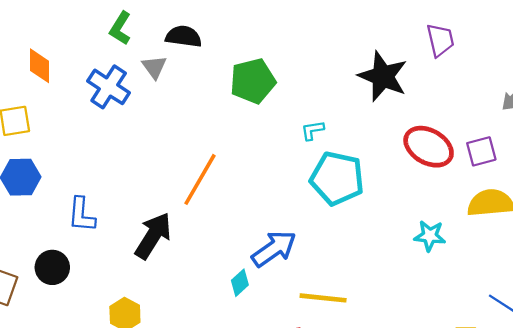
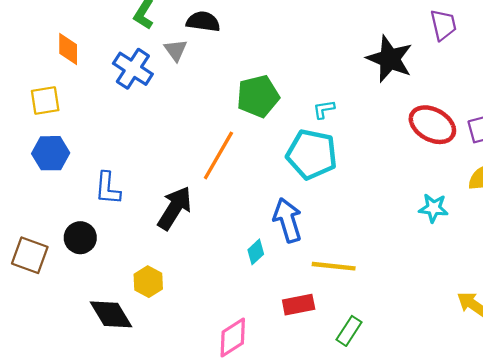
green pentagon: (253, 81) -> (258, 96), moved
cyan pentagon: (337, 178) -> (312, 154), moved
blue arrow: (274, 249) -> (288, 220), turned -72

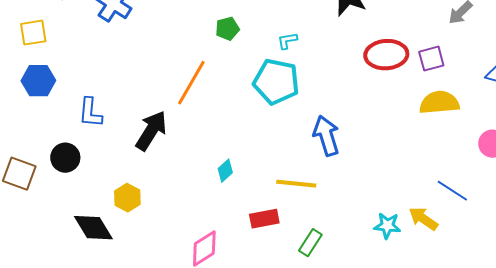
green pentagon: (258, 96) -> (227, 29), size x0.6
red ellipse: (432, 125) -> (386, 55), turned -33
cyan star: (433, 208) -> (387, 226), moved
blue arrow: (288, 220) -> (326, 136), moved

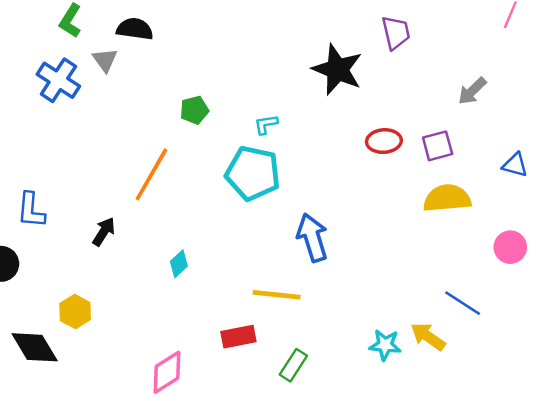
red ellipse: (386, 55) -> (384, 141), size x0.7
black arrow: (151, 131) -> (104, 232), size x0.6
cyan diamond: (225, 171) -> (179, 264), moved

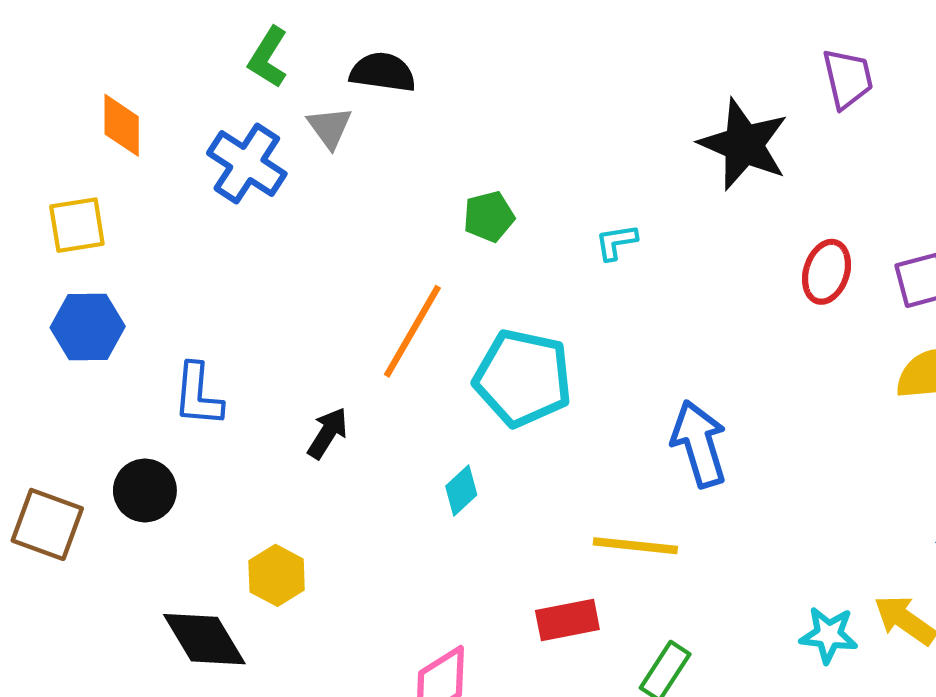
red ellipse: (384, 141) -> (826, 272), turned -68
cyan pentagon: (253, 173) -> (523, 378), moved

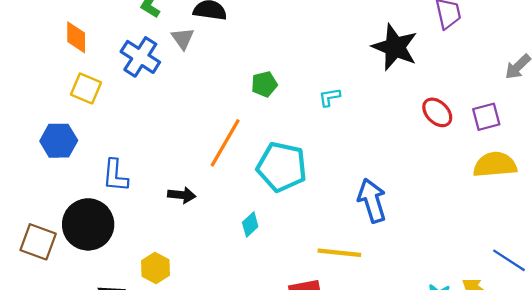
yellow square: (77, 225) -> (86, 88), moved, turned 32
red ellipse: (826, 272) -> (437, 112), turned -64
black arrow: (328, 433) -> (182, 195), turned 64
black circle: (145, 490) -> (88, 224), size x1.6

